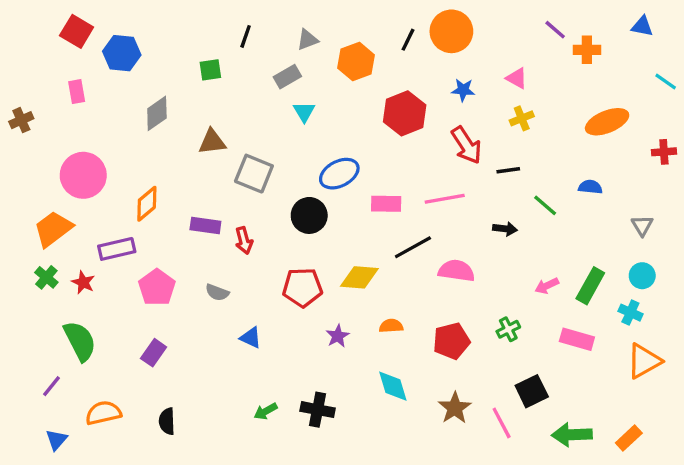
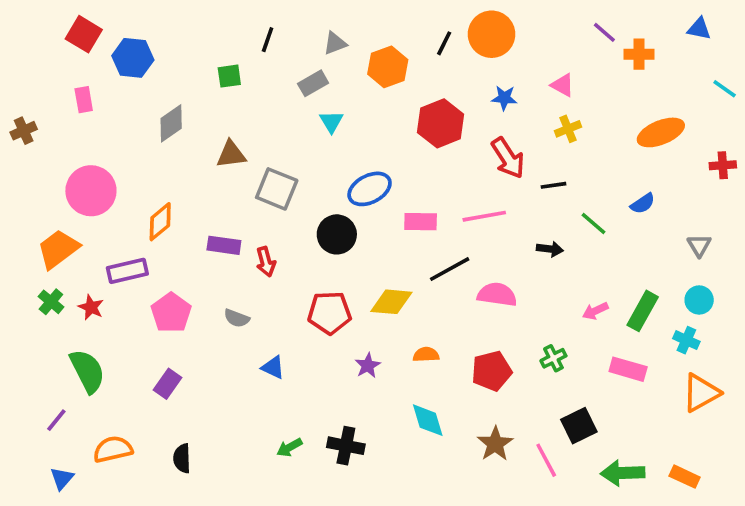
blue semicircle: (590, 187) -> (643, 203), turned 140
orange rectangle: (629, 438) -> (685, 477), turned 68

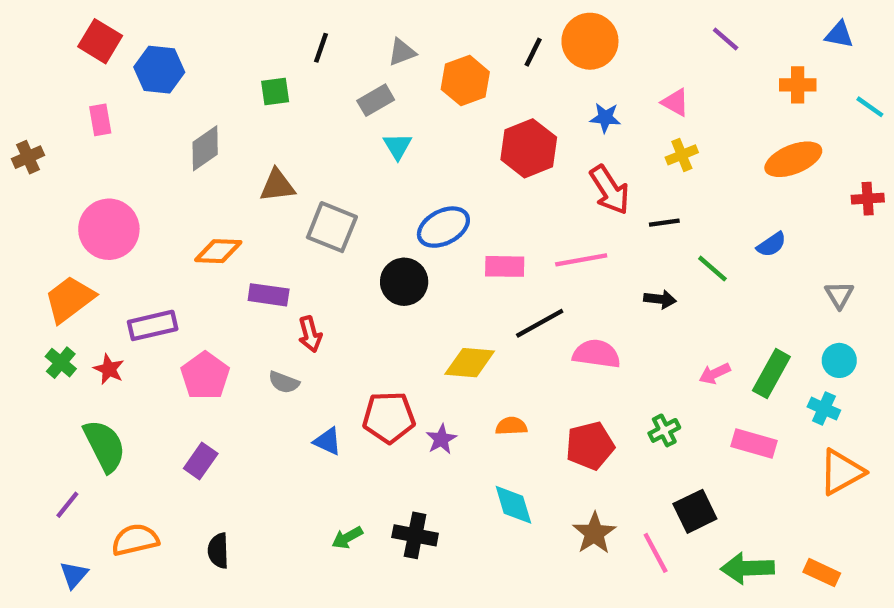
orange cross: (639, 54) -> (798, 85), moved
orange diamond: (160, 222) -> (218, 251), moved, turned 42
red arrow: (266, 262) -> (310, 334), moved
red pentagon: (329, 313) -> (389, 417), moved

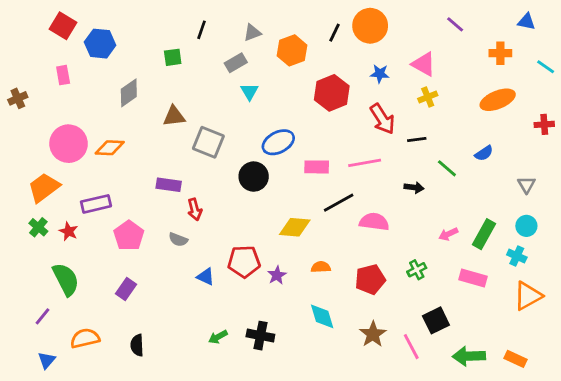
pink triangle: (675, 102) -> (424, 64), size x1.4
orange diamond: (218, 251) -> (110, 148), moved

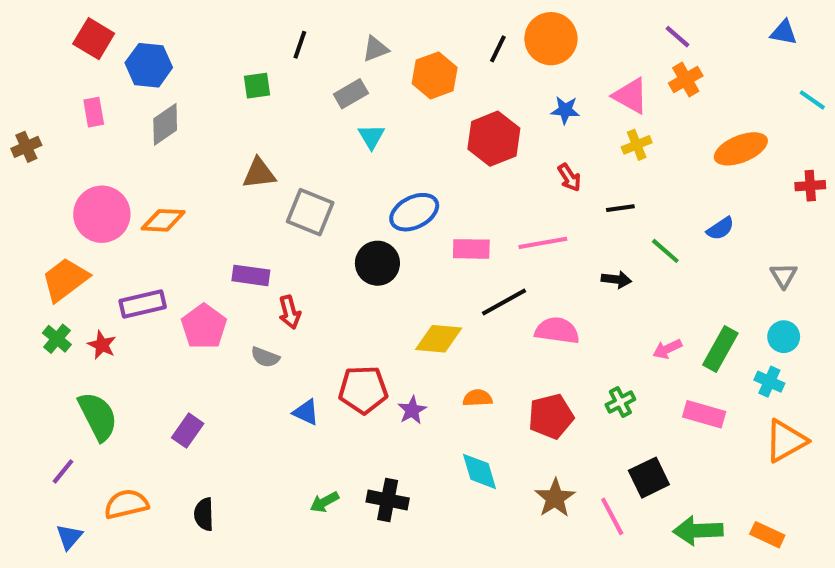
orange cross: (500, 53) -> (686, 79), moved, turned -30
gray diamond: (129, 93) -> (165, 124), moved
red arrow: (382, 119) -> (569, 177), size x0.6
pink pentagon: (129, 235) -> (204, 326), moved

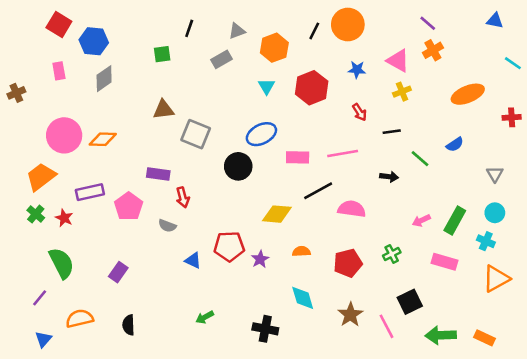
cyan triangle: (371, 137) -> (267, 86), moved
black cross: (388, 500) -> (265, 329), moved

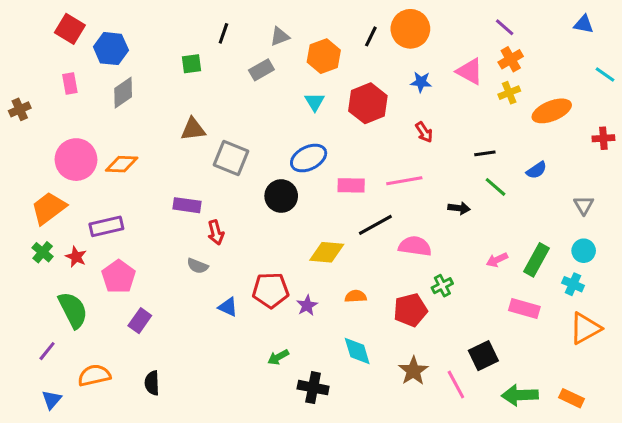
yellow cross: (402, 92) -> (509, 93), moved
black line: (392, 132) -> (485, 153), moved
pink pentagon: (129, 206) -> (119, 277), moved
green cross: (392, 254) -> (442, 286), moved
green arrow: (205, 317) -> (278, 357), moved

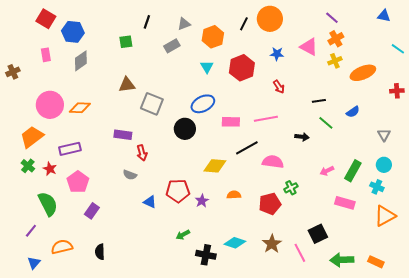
cyan diamond: (357, 351) -> (235, 243), moved, turned -55

